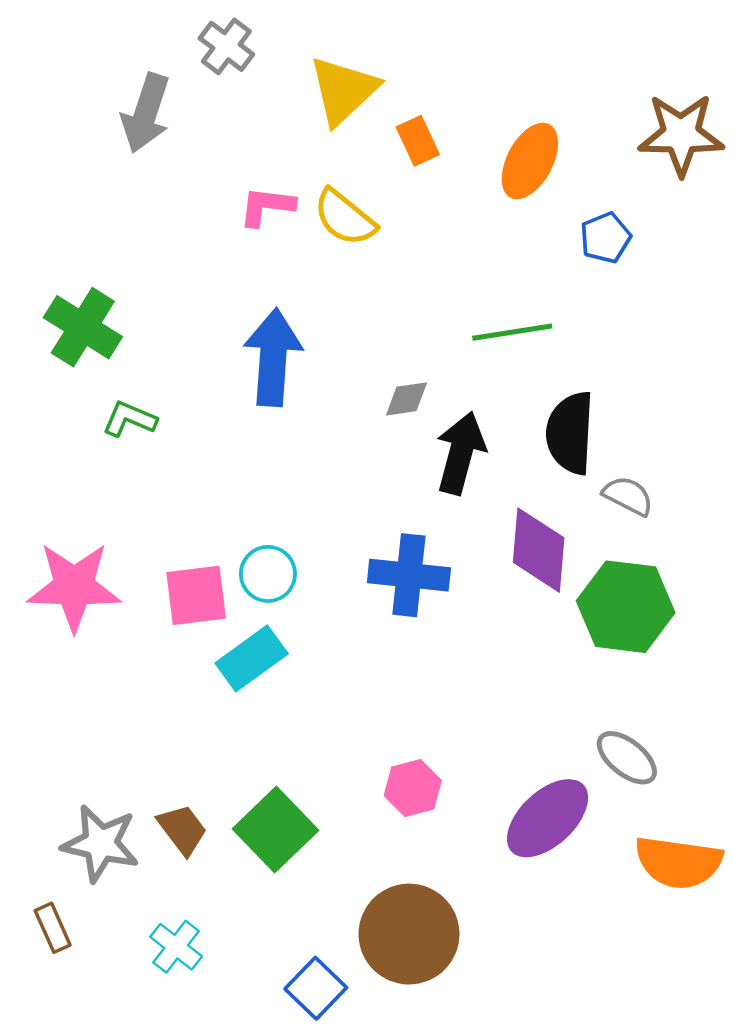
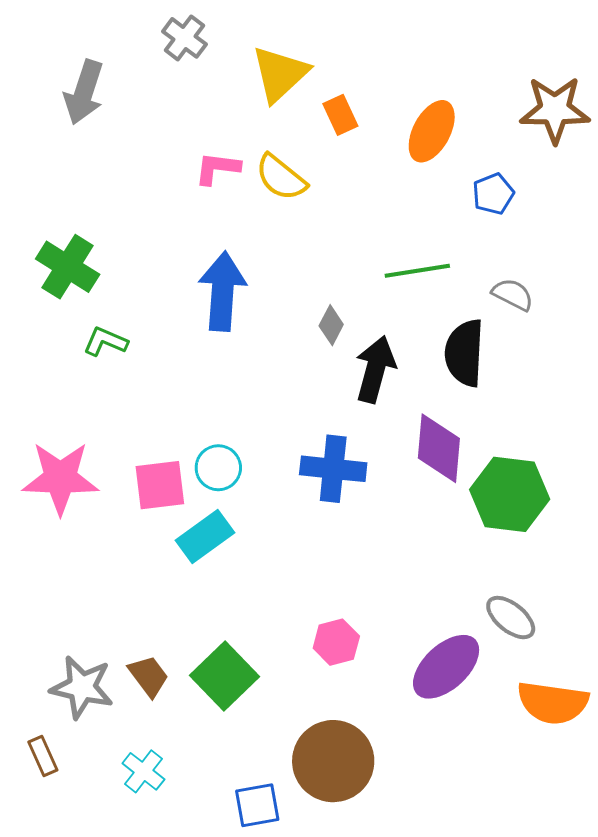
gray arrow: (146, 113) -> (84, 92), moved
gray diamond: (406, 399) -> (331, 325), turned -54
gray semicircle: (628, 496) -> (513, 294), moved
blue square: (316, 988) -> (257, 805), turned 36

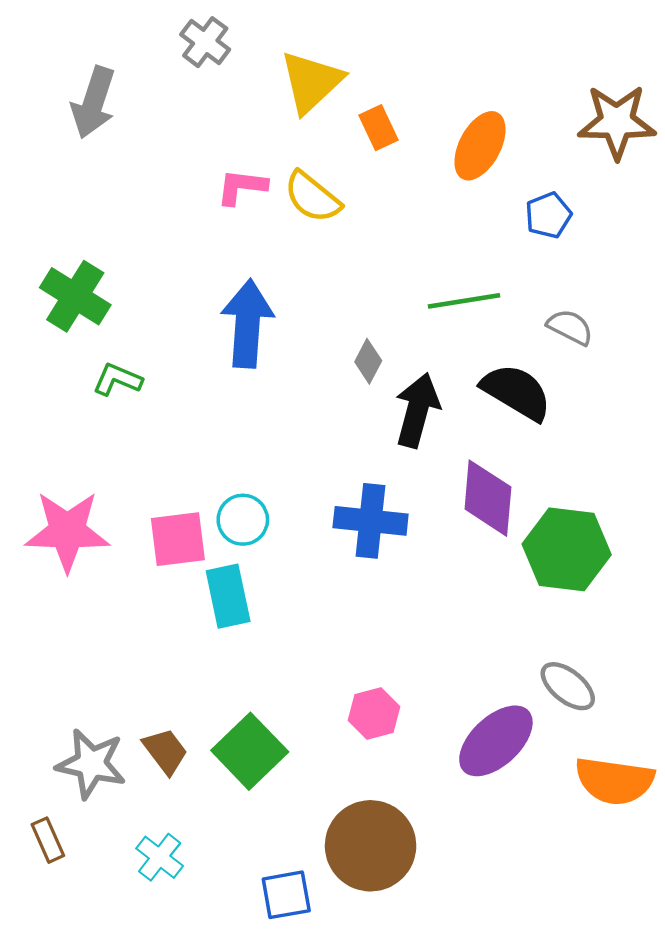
black semicircle: (465, 353) -> (516, 392), turned 118
cyan rectangle: (205, 536) -> (228, 596), turned -66

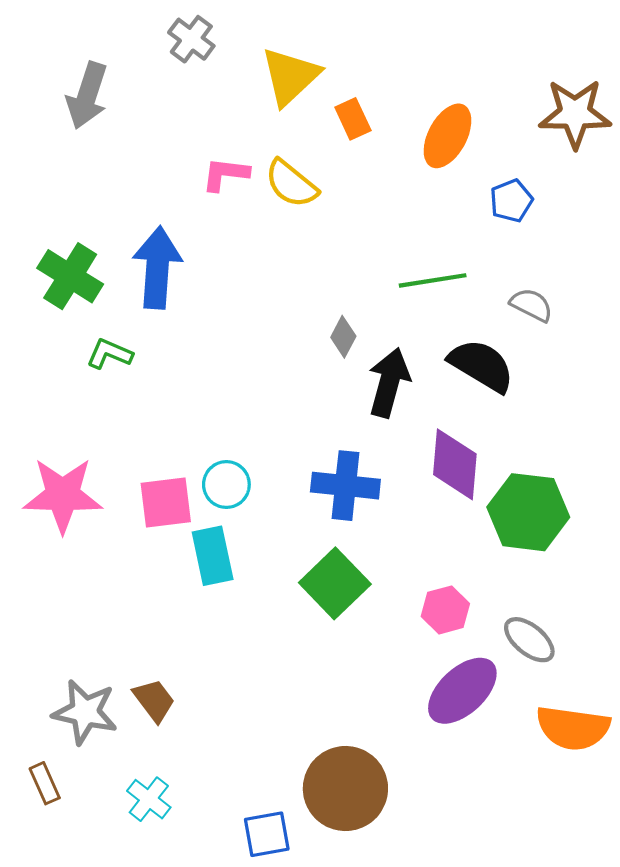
blue arrow: (247, 324) -> (157, 268), moved
pink hexagon: (374, 714) -> (445, 610), moved
green square: (250, 751) -> (335, 583), moved

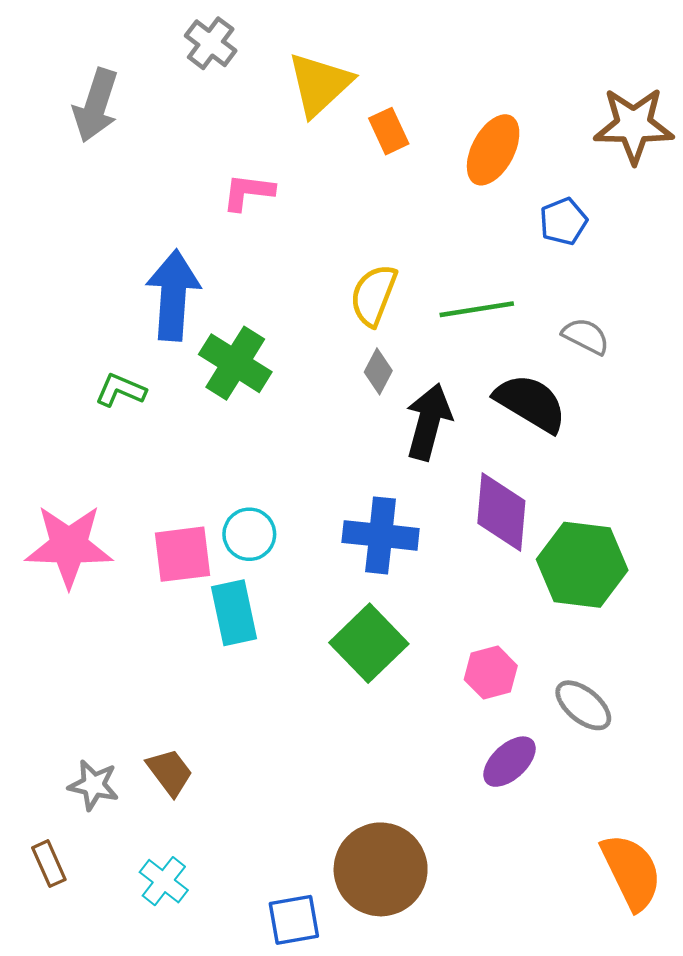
yellow semicircle: (291, 184) -> (374, 295), moved, turned 72
green cross: (70, 276) -> (235, 363), moved
purple ellipse: (462, 691) -> (509, 762), size x0.7
gray star: (85, 712) -> (93, 785), size x0.7
orange semicircle: (573, 728) -> (631, 872), moved, turned -124

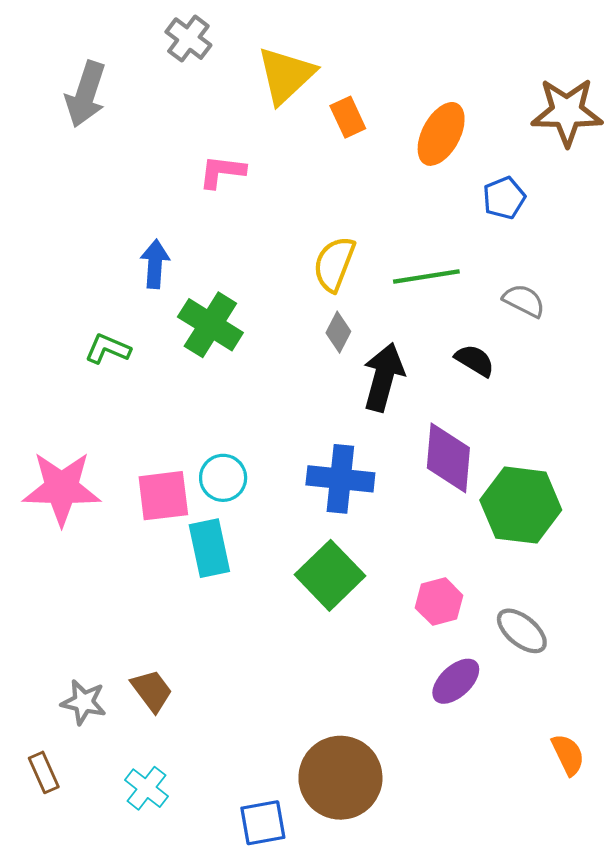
blue arrow: (173, 295) -> (155, 264), size x0.6
black semicircle: (531, 403) -> (475, 360), size x0.6
orange semicircle: (631, 872) -> (568, 755), moved, size x0.6

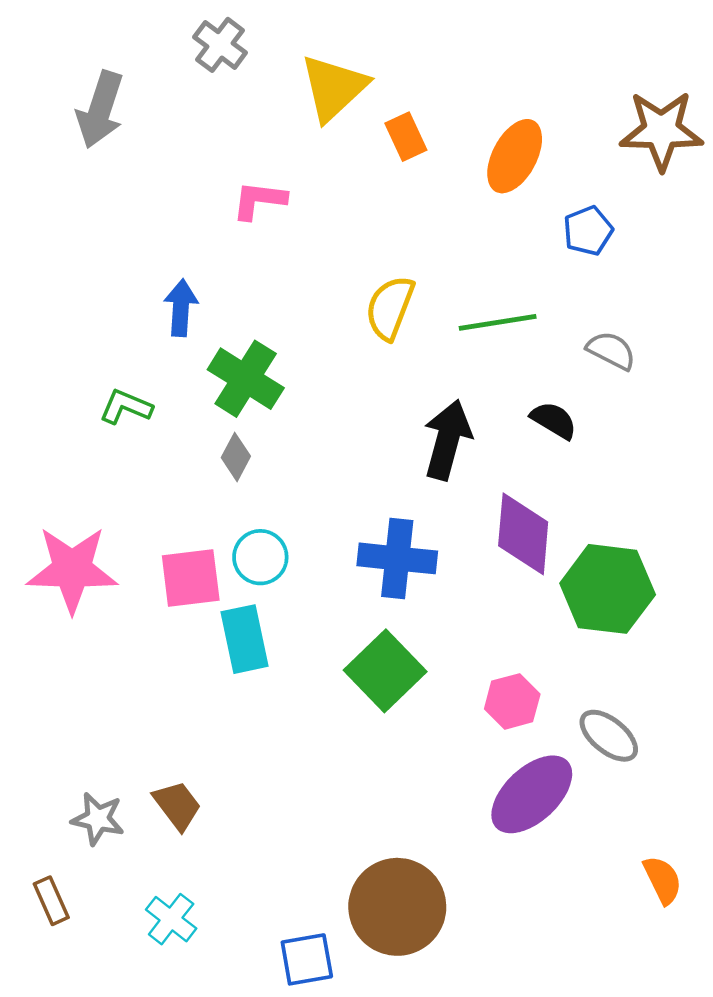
gray diamond: (338, 332) -> (236, 457), moved
purple ellipse: (456, 681) -> (532, 794), size x1.5

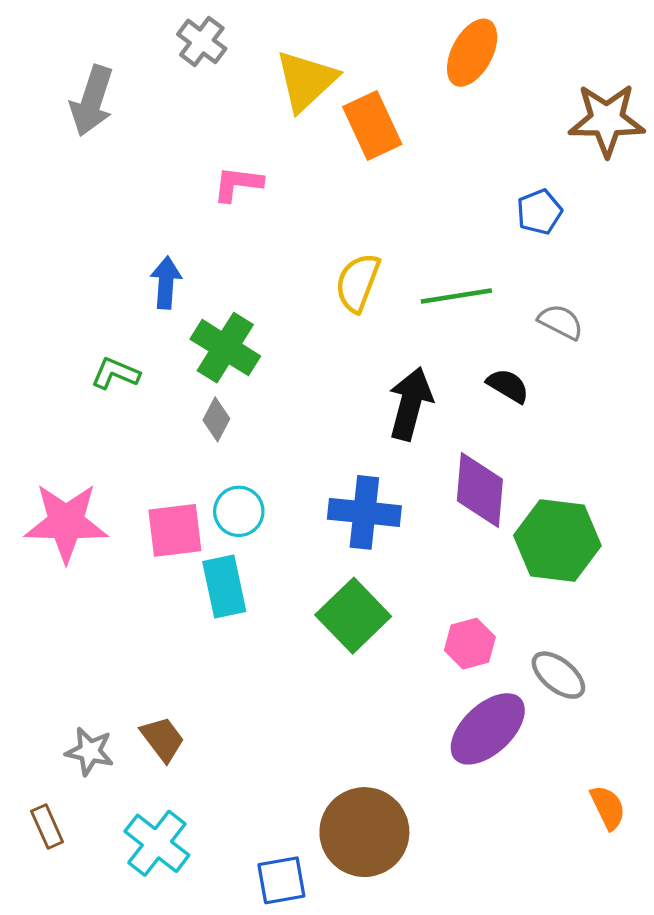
orange rectangle: (406, 137) -> (372, 126), size x1.5
orange ellipse: (515, 156) -> (472, 53), moved
cyan cross: (171, 919) -> (157, 843), size x1.4

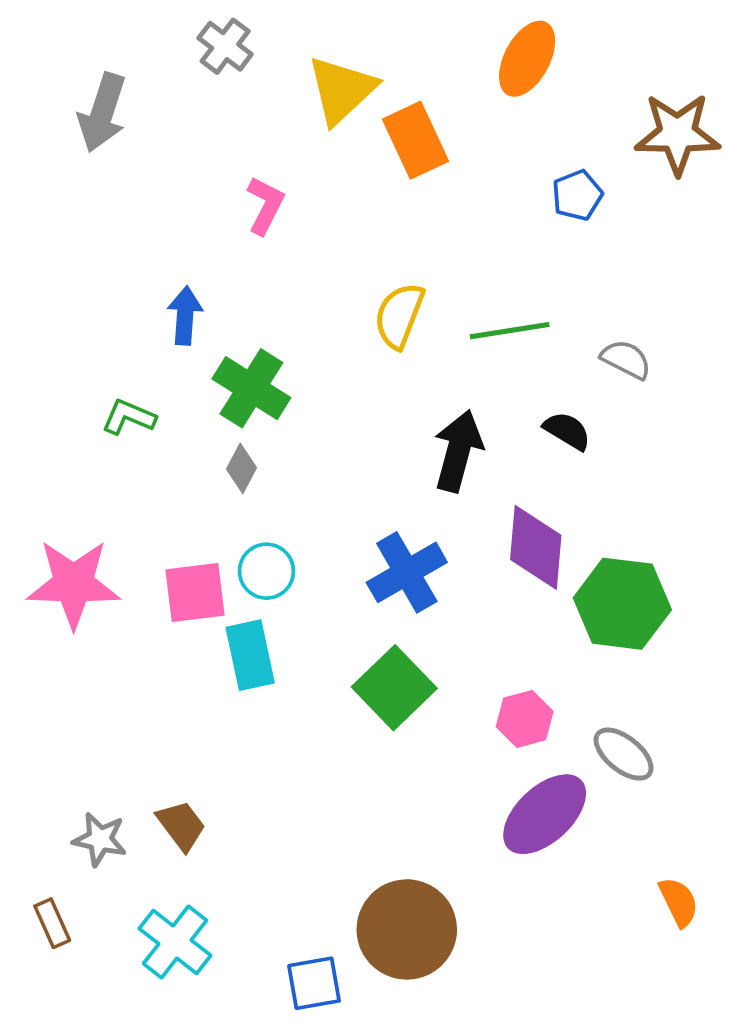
pink L-shape: (238, 184) -> (265, 205), turned 110
blue pentagon: (539, 212) -> (577, 195), moved
blue cross: (364, 512) -> (407, 572), turned -36

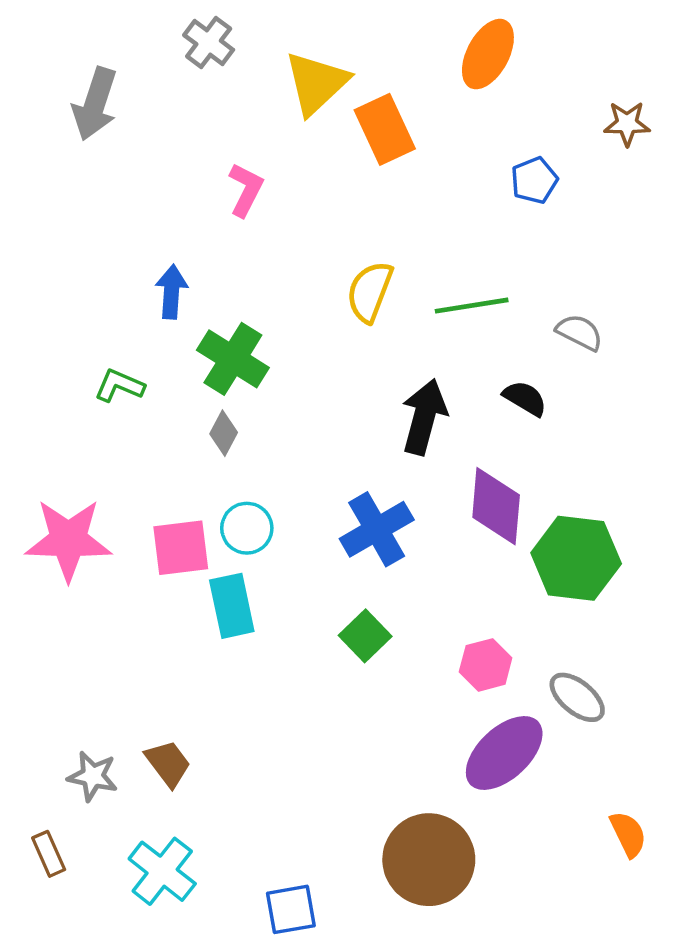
brown star: (677, 134) -> (627, 124), size x0.6
green square: (394, 688) -> (365, 636), size x0.7
brown circle: (407, 929) -> (429, 860), moved

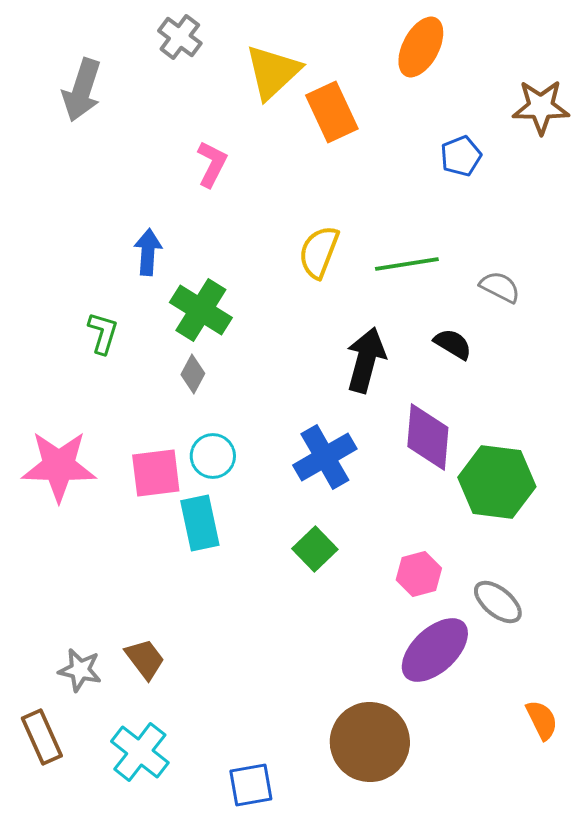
brown star: (627, 124) -> (541, 107), size x1.4
green L-shape: (119, 386) -> (103, 333), turned 84
brown rectangle: (49, 854) -> (42, 737), size x1.4

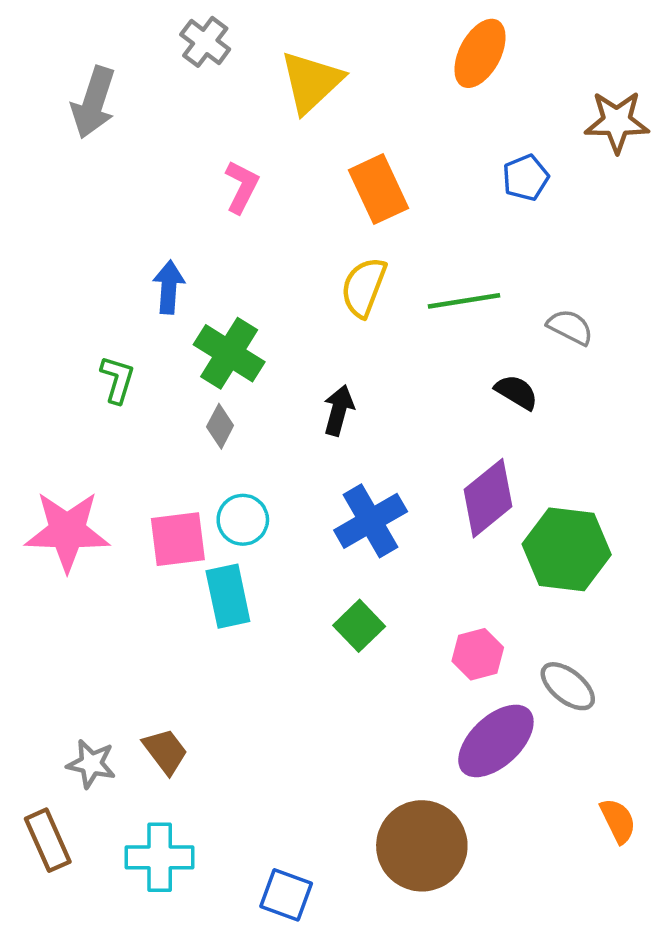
orange rectangle: (332, 112) -> (379, 189), moved
black arrow: (366, 360) -> (339, 410), moved, size x0.7
purple diamond: (428, 437) -> (488, 498), turned 46
cyan cross: (140, 752) -> (160, 857), turned -38
blue square: (251, 785) -> (286, 895), turned 30

